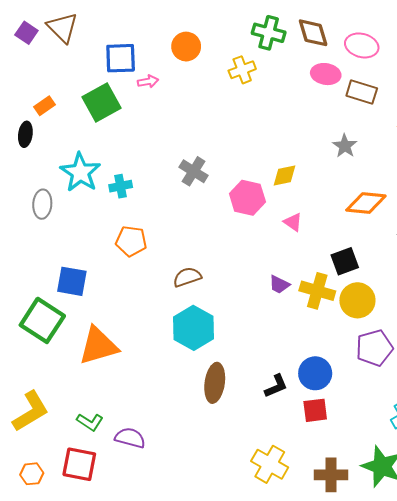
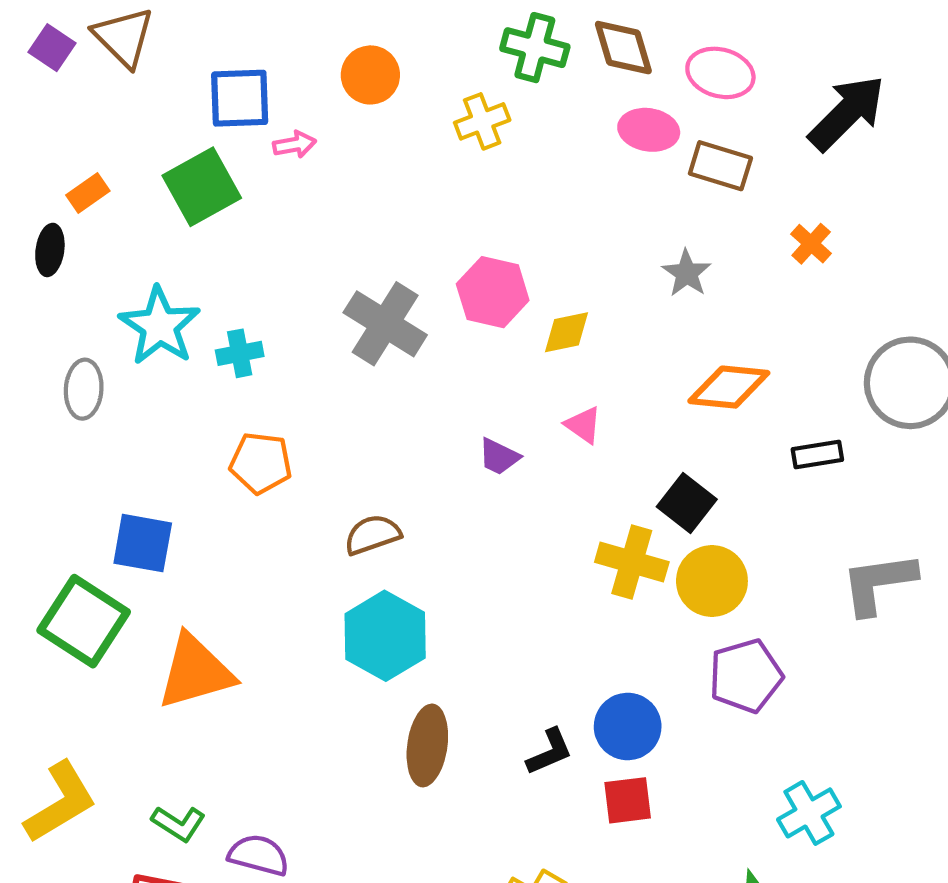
gray cross: (194, 171) -> (385, 324), size x1.4
pink hexagon: (247, 198) -> (493, 292), moved
black square: (345, 261) -> (687, 503), turned -32
purple trapezoid: (279, 284) -> (499, 457), moved

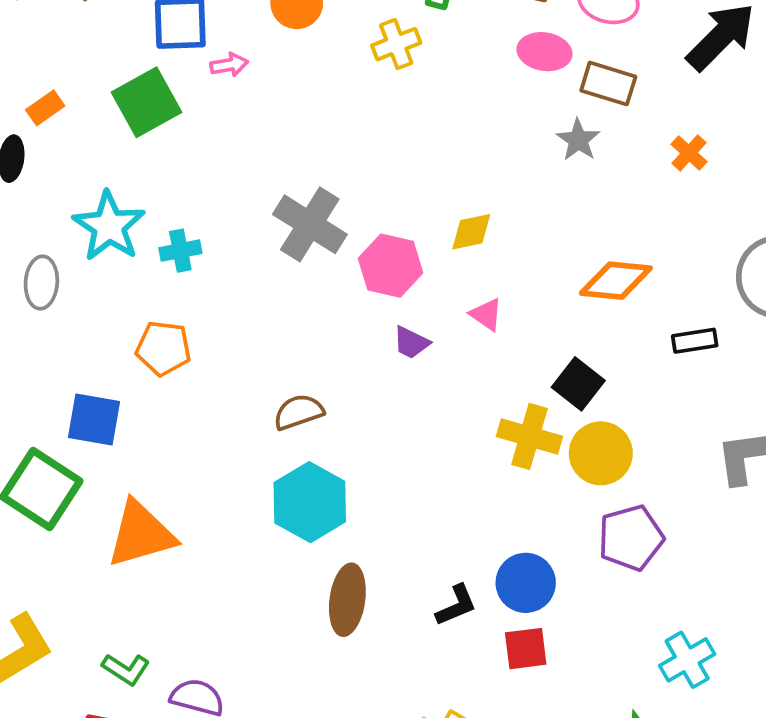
gray star: (687, 273) -> (578, 140), moved
pink hexagon: (493, 292) -> (391, 266), moved
orange pentagon: (261, 463) -> (163, 348), moved

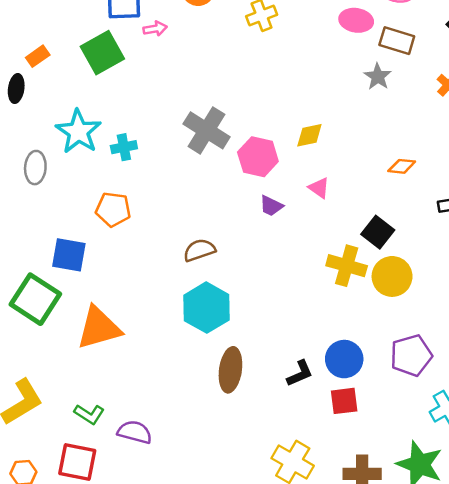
orange diamond: (616, 281) -> (402, 166), size x0.6
purple pentagon: (631, 538) -> (411, 355), moved

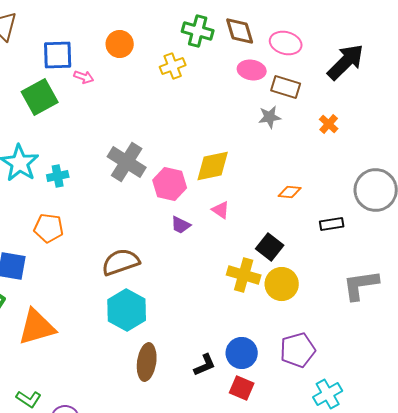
pink arrow: (155, 29) -> (84, 77), turned 30
gray star: (378, 77) -> (270, 117), turned 30
yellow diamond: (309, 135) -> (213, 166), size x1.5
brown semicircle: (199, 250) -> (121, 262), size x1.4
red square: (344, 401) -> (242, 388), turned 30

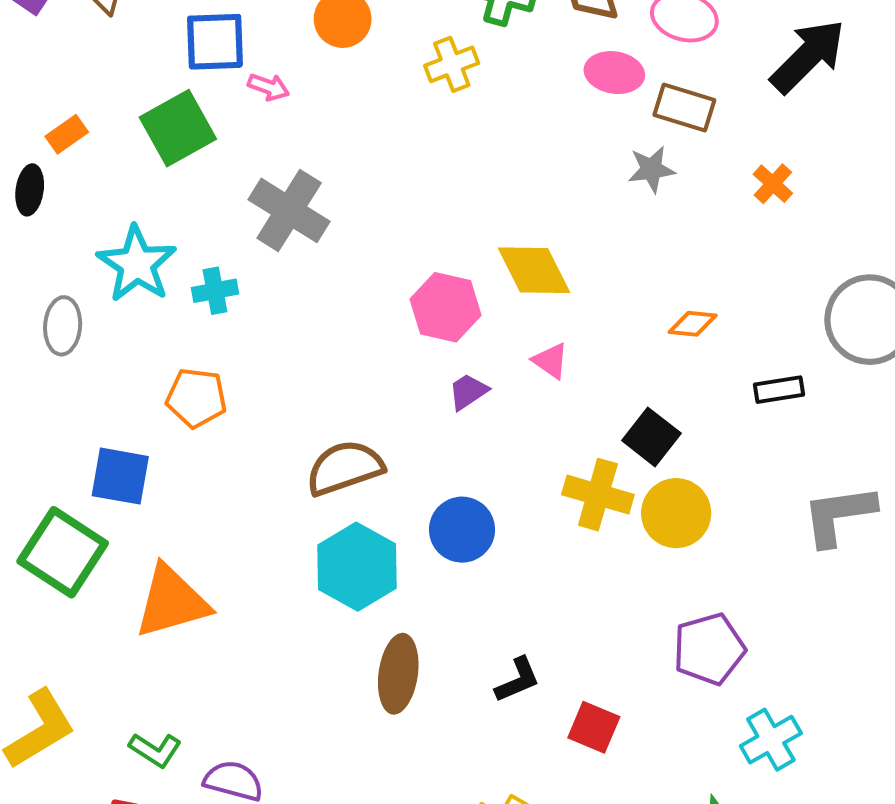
gray cross: (127, 162) -> (289, 210), moved
yellow diamond: (213, 166) -> (534, 270), turned 75
purple trapezoid: (181, 225) -> (468, 392), turned 120
blue circle: (242, 353) -> (462, 530), moved

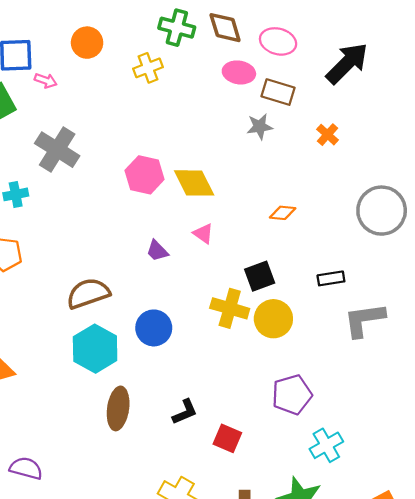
pink hexagon: (446, 307) -> (145, 175), moved
black rectangle: (779, 390) -> (331, 278), moved
purple trapezoid: (468, 392) -> (157, 251), turned -100
black square: (651, 437) -> (260, 276), turned 32

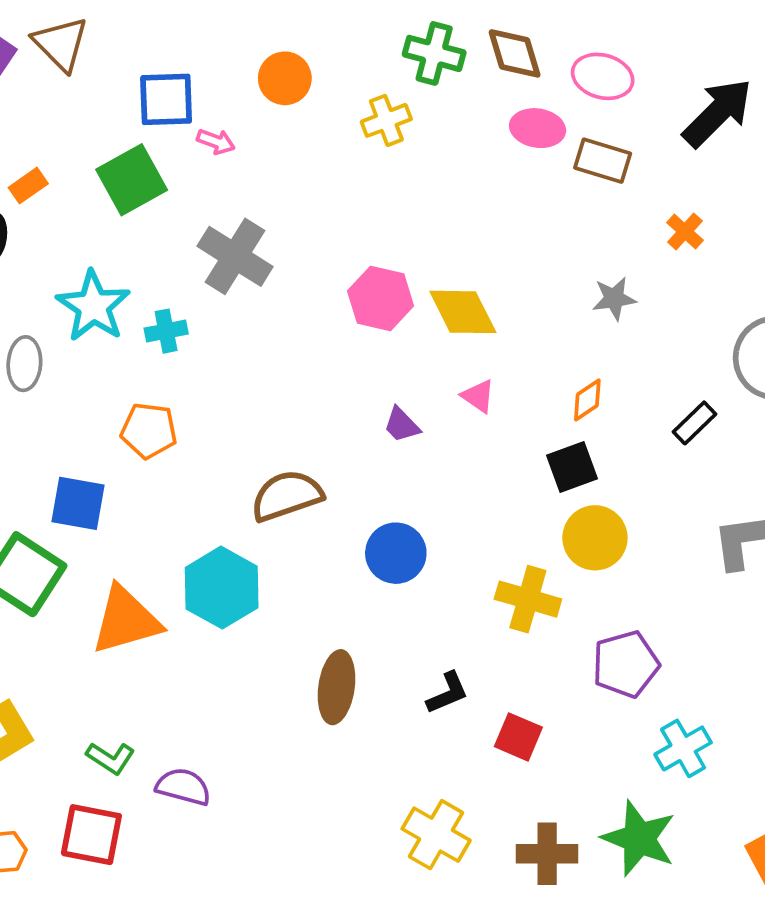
gray star: (260, 127) -> (614, 298), moved
orange diamond: (283, 213) -> (587, 400), moved, turned -40
black rectangle: (331, 278) -> (695, 423), moved, turned -35
yellow cross: (230, 308) -> (528, 599), moved
cyan hexagon: (95, 349) -> (222, 588), moved

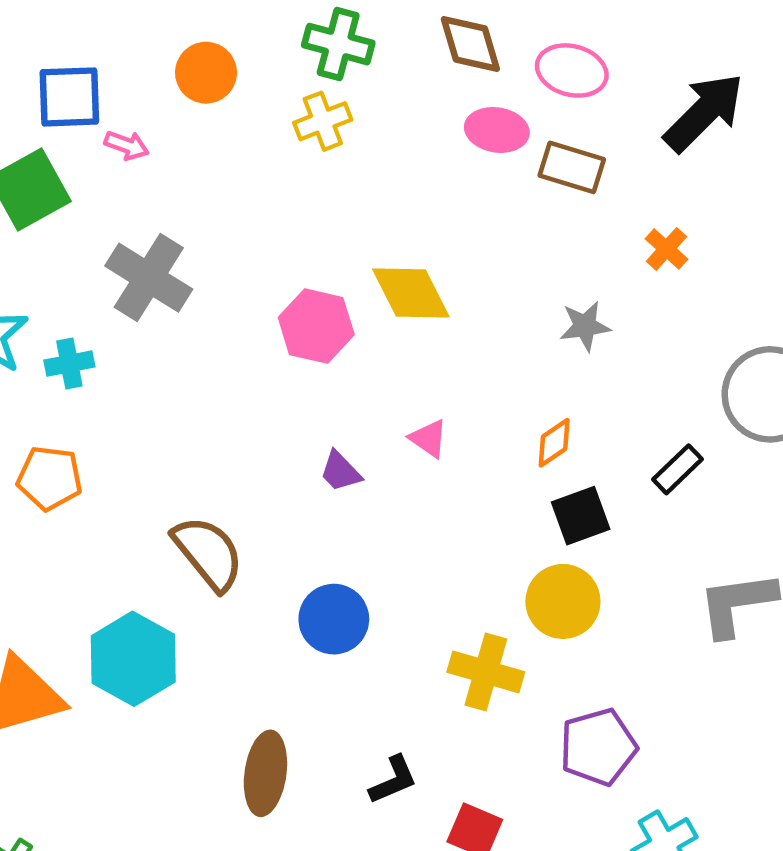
green cross: (434, 53) -> (338, 44), moved
yellow diamond: (463, 312) -> (411, 293), moved
black square: (572, 467) -> (581, 516), moved
brown semicircle: (287, 496) -> (208, 553), turned 70

